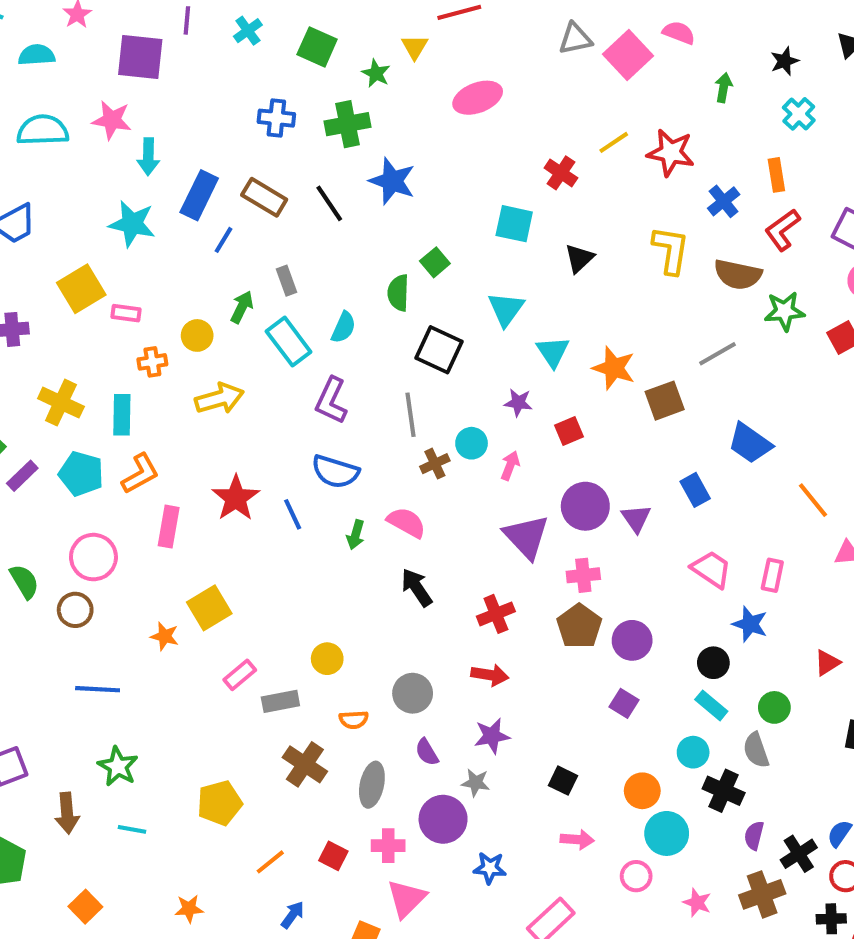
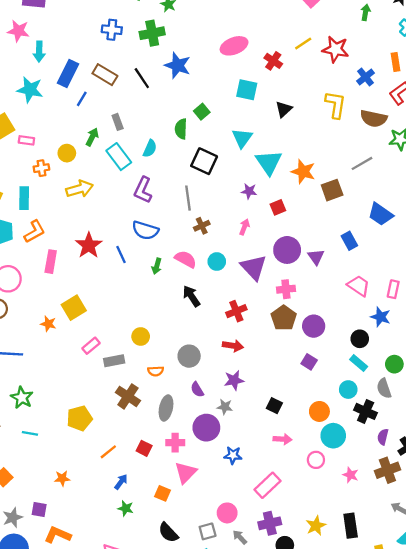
pink ellipse: (478, 98) -> (234, 46), moved
cyan triangle: (553, 352) -> (269, 162), size x1.4
cyan circle: (472, 443) -> (217, 262), moved

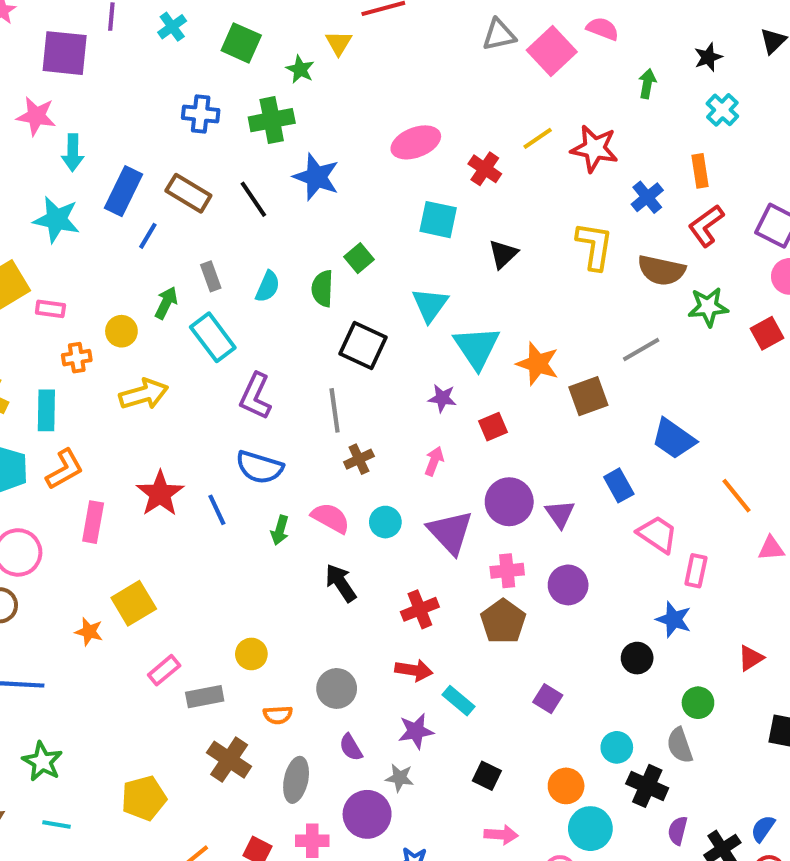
cyan semicircle: (150, 148) -> (268, 287), moved
pink trapezoid: (359, 286) -> (657, 534), moved
purple circle: (314, 326) -> (568, 585), moved
cyan rectangle: (359, 363) -> (458, 701), moved

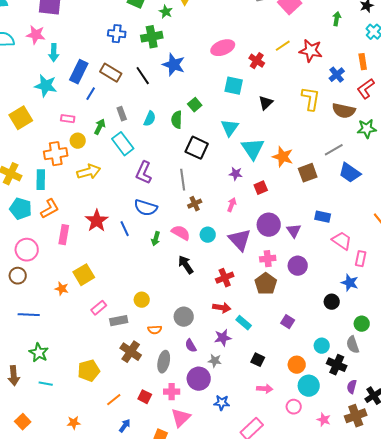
pink rectangle: (50, 309) -> (68, 119), moved
orange cross: (77, 358) -> (56, 154), size x1.6
blue trapezoid: (674, 439) -> (350, 173), moved
blue rectangle: (619, 485) -> (323, 217), turned -49

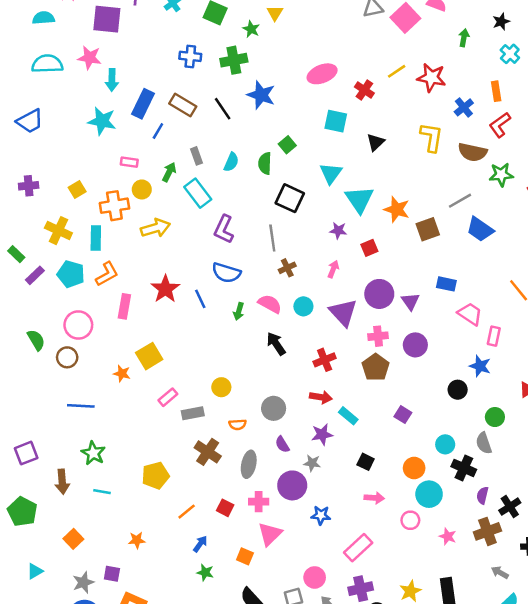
yellow square: (21, 118) -> (77, 189), moved, size x0.6

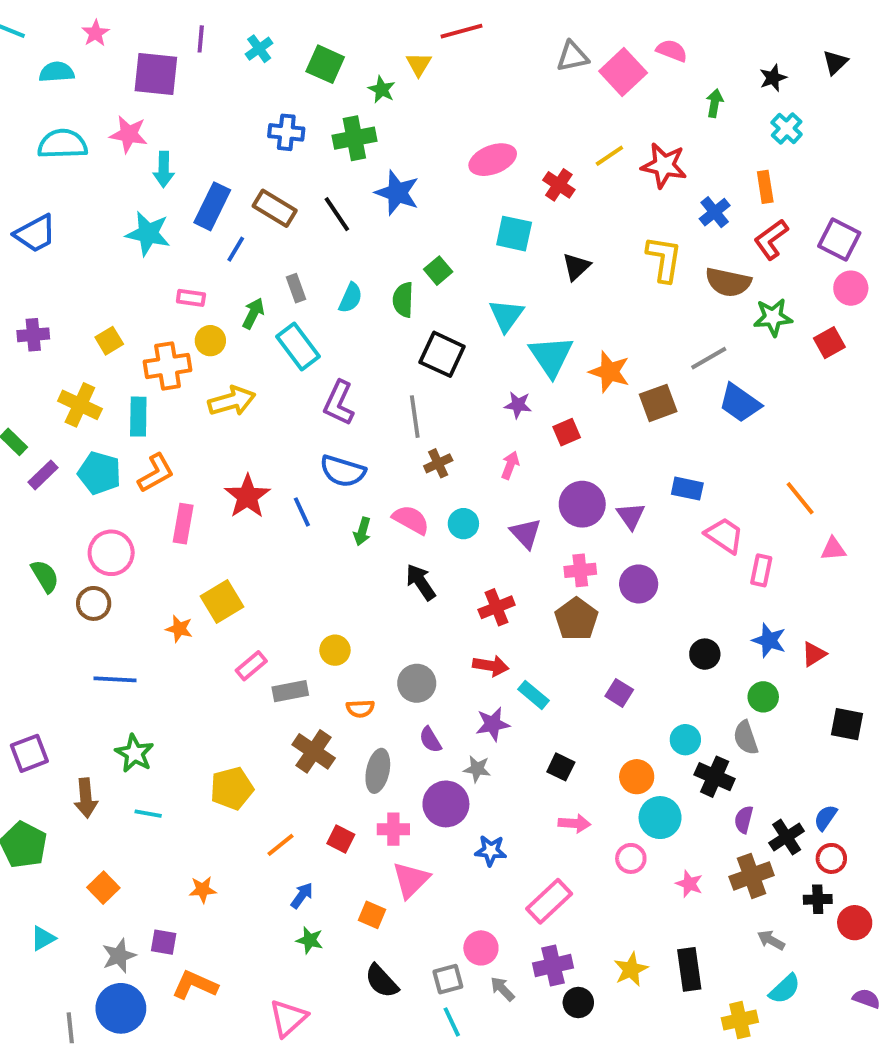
purple triangle: (343, 313) -> (526, 533), size x0.7
blue star: (480, 366) -> (769, 640), moved

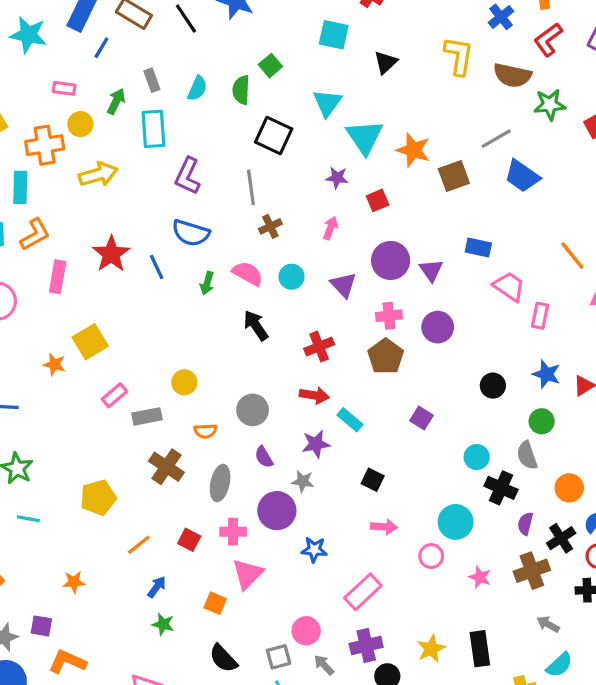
cyan rectangle: (298, 346) -> (153, 129), turned 33
orange circle: (637, 777) -> (569, 488), moved

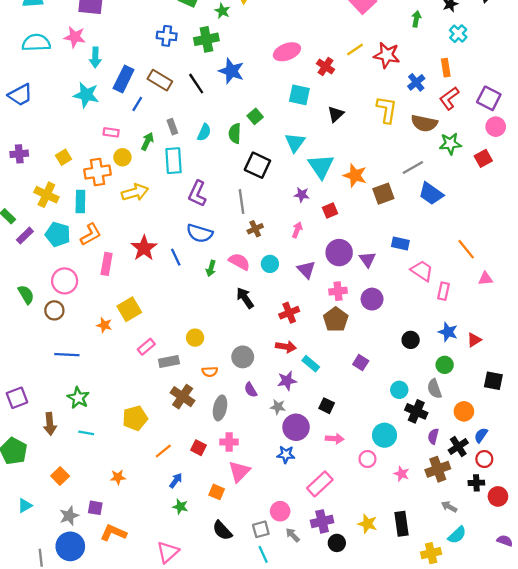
purple circle: (277, 511) -> (296, 427), moved
yellow star: (431, 649) -> (367, 524), turned -30

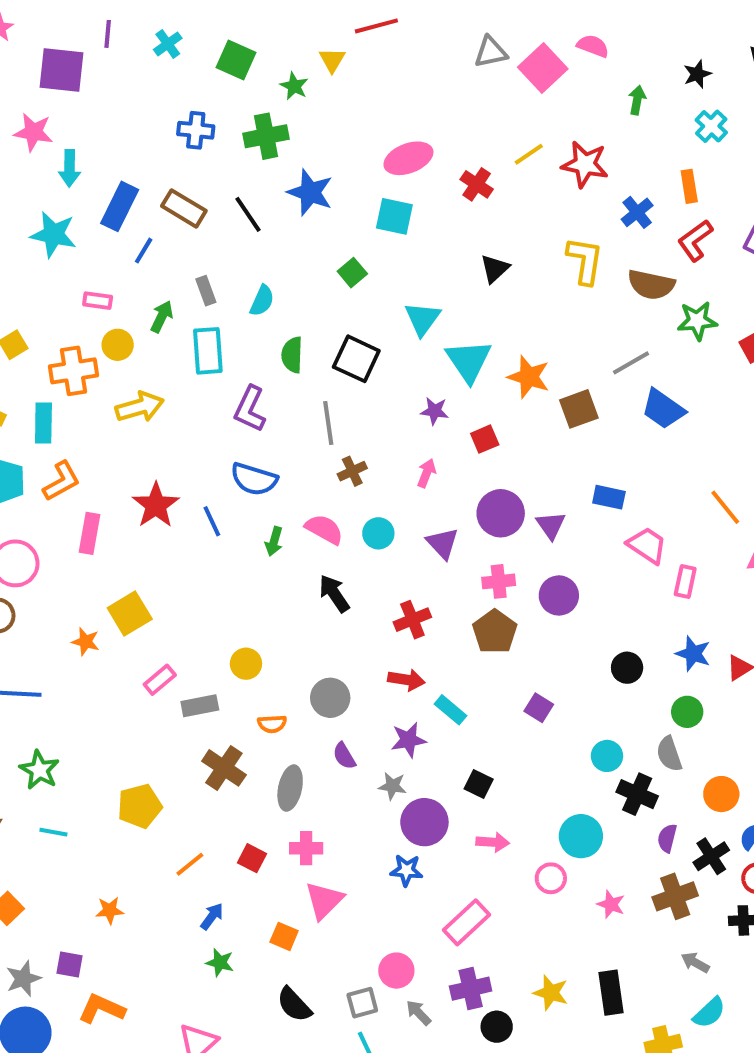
cyan square: (299, 95) -> (394, 216), moved
green semicircle: (235, 133) -> (292, 355), moved

